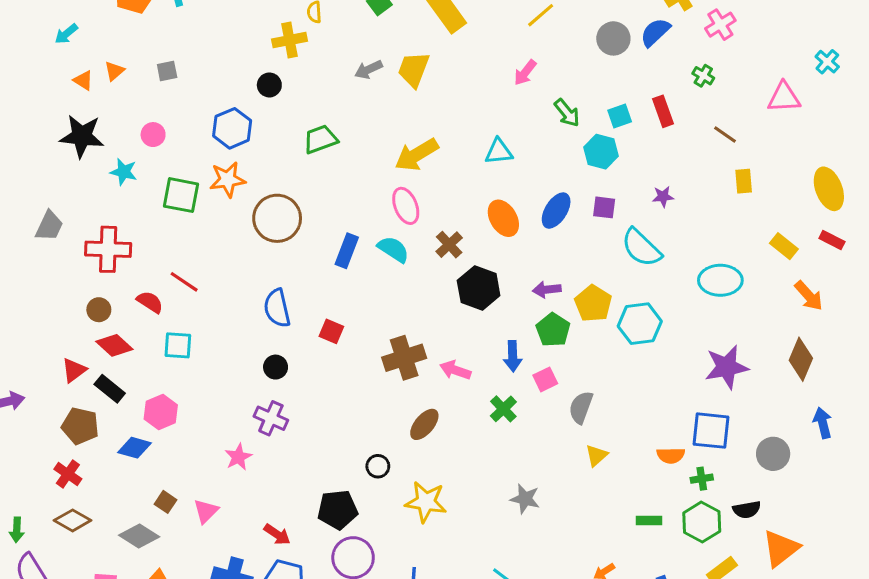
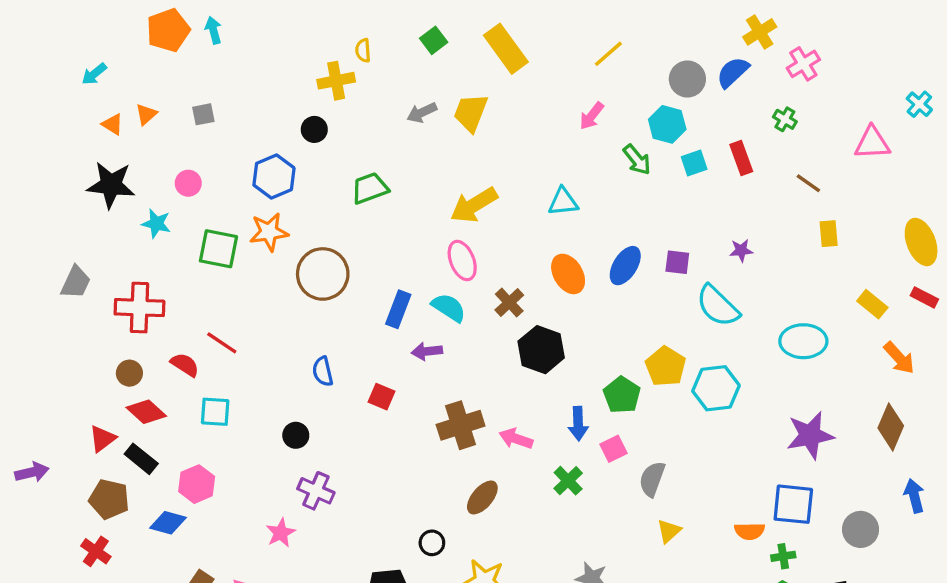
cyan hexagon: (601, 152) -> (667, 124), moved
purple arrow: (547, 290) -> (427, 351), moved
blue semicircle: (277, 308) -> (323, 371), size x0.7
black circle: (276, 367) -> (296, 435), moved

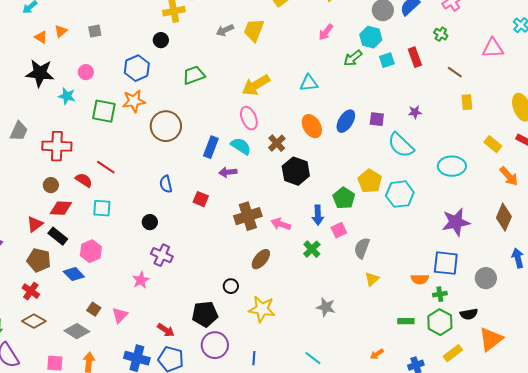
green arrow: (637, 160) -> (353, 58), turned 90
red diamond: (146, 412) -> (61, 208), turned -40
blue diamond: (168, 523) -> (74, 274), turned 30

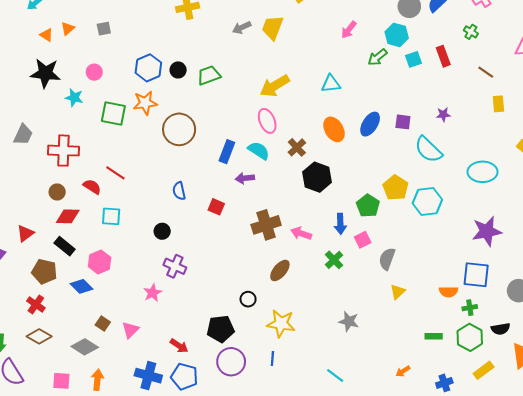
black circle: (161, 40) -> (178, 70), moved
red triangle: (35, 224) -> (25, 233), moved
blue line: (254, 358) -> (272, 359), moved

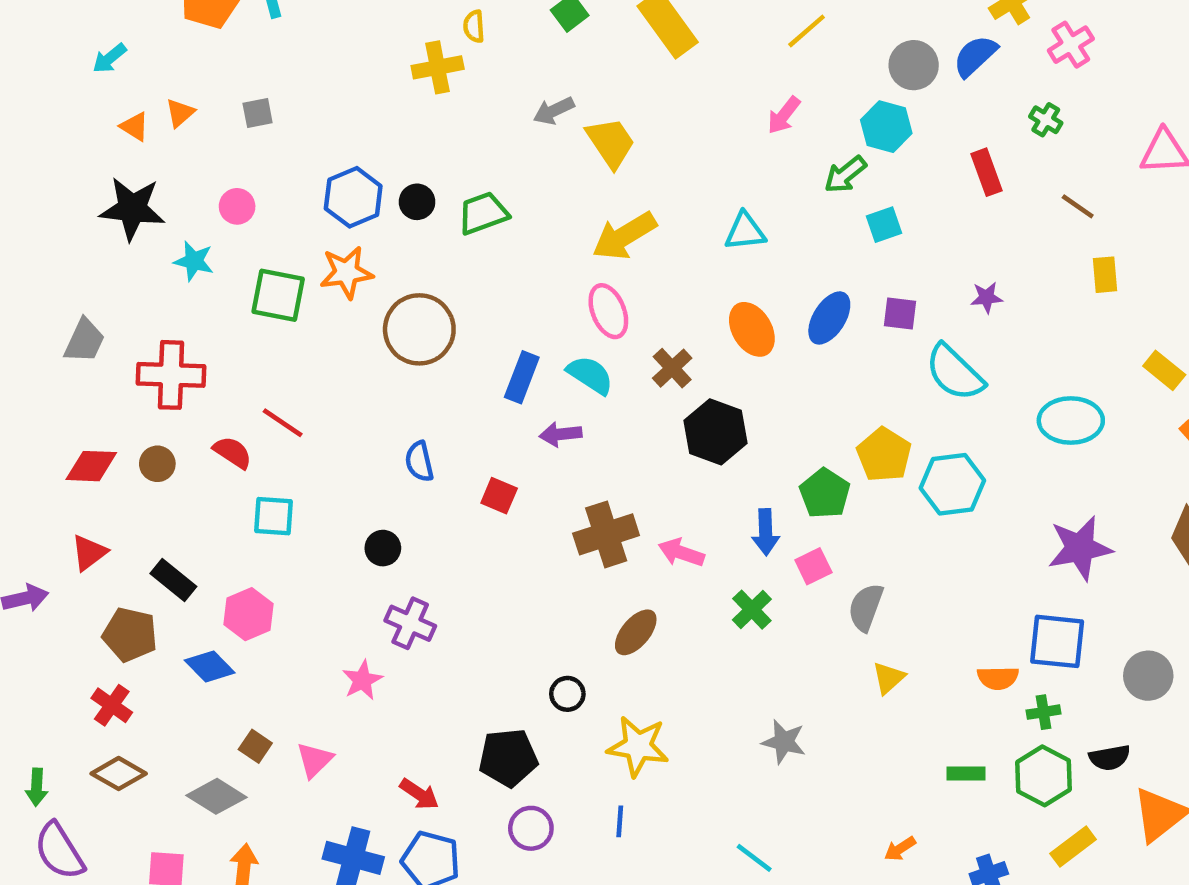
yellow trapezoid: (272, 28) -> (611, 143), moved, turned 125
cyan square: (414, 59) -> (884, 225), moved
red diamond: (68, 216) -> (91, 466), moved
purple circle: (231, 362) -> (531, 828), size x0.7

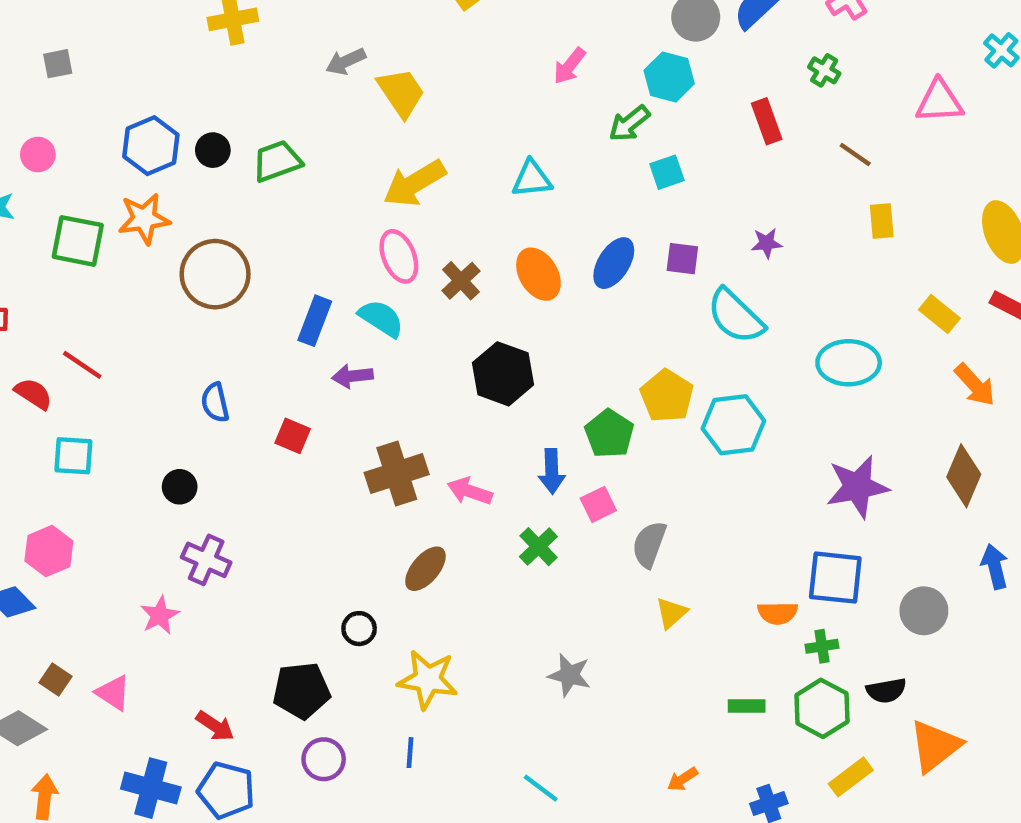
brown cross: (672, 368) -> (461, 281), moved
pink triangle: (315, 760) -> (113, 693), turned -42

